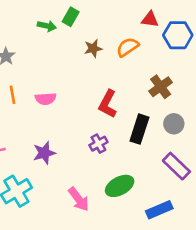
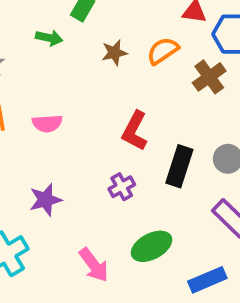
green arrow: (47, 26) -> (49, 38), moved
brown cross: (161, 87) -> (209, 77), moved

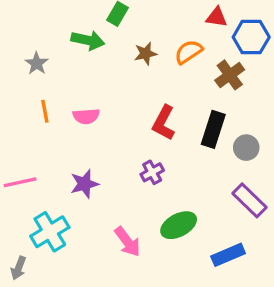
green arrow: (49, 38) -> (88, 40), size x1.4
black rectangle: (179, 166) -> (213, 129), moved

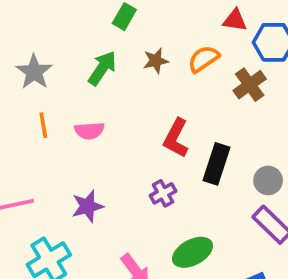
green arrow: (88, 40) -> (102, 68), moved, turned -68
gray star: (37, 63) -> (34, 72), size x1.4
black rectangle: (213, 129) -> (216, 164), moved
gray circle: (246, 148) -> (268, 180), moved

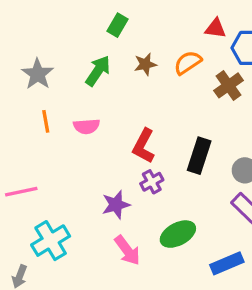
red L-shape: (176, 138) -> (144, 146), moved
purple star: (88, 206) -> (116, 205), moved

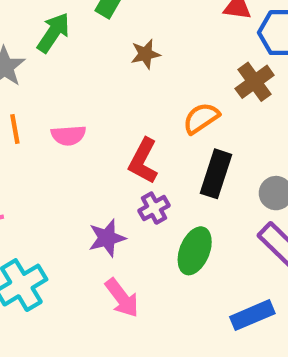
orange semicircle: (188, 63) -> (201, 118), moved
green arrow: (98, 71) -> (53, 33), moved
green ellipse: (178, 234) -> (195, 251), moved, turned -40

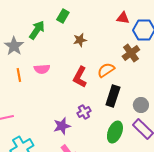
pink semicircle: (68, 135) -> (42, 69), moved
red L-shape: (143, 161) -> (80, 77), moved
green ellipse: (195, 251) -> (115, 132), moved

